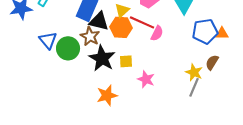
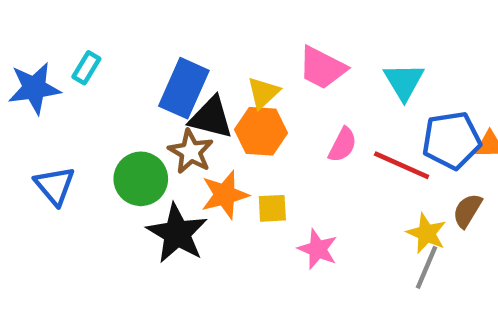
red line: (142, 22) -> (402, 165), moved
blue triangle: (48, 40) -> (55, 186), moved
black star: (102, 58) -> (177, 233), moved
orange star: (107, 95) -> (225, 195), moved

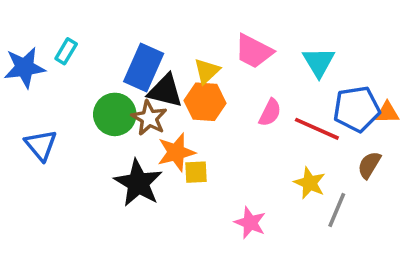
green circle: (141, 179) -> (115, 114), moved
yellow square: (272, 208) -> (196, 172), moved
yellow star: (426, 233) -> (310, 183), moved
pink star: (318, 249) -> (250, 223), moved

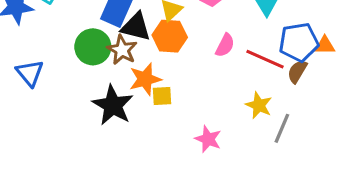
brown semicircle: (369, 165) -> (297, 71), moved

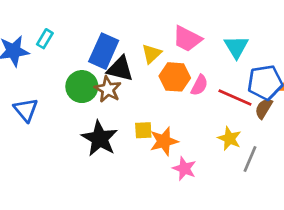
orange hexagon: (170, 36) -> (175, 77), moved
orange star: (145, 79) -> (164, 141), moved

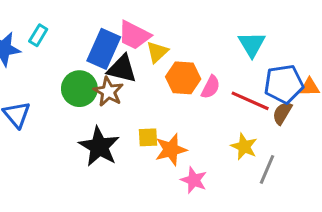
pink trapezoid: (187, 39) -> (134, 35), moved

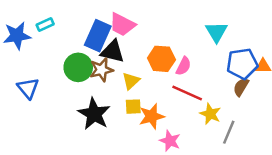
cyan rectangle: (38, 35) -> (45, 25), turned 35
yellow triangle: (157, 52) -> (131, 81), moved
brown star: (108, 92) -> (101, 70), turned 30
red line: (250, 101) -> (187, 93), moved

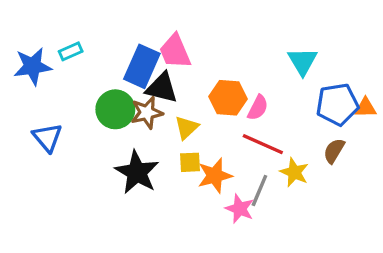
pink trapezoid: (122, 25) -> (175, 51), turned 40
brown semicircle: (241, 87) -> (334, 151), moved
gray line: (229, 132) -> (259, 191), moved

